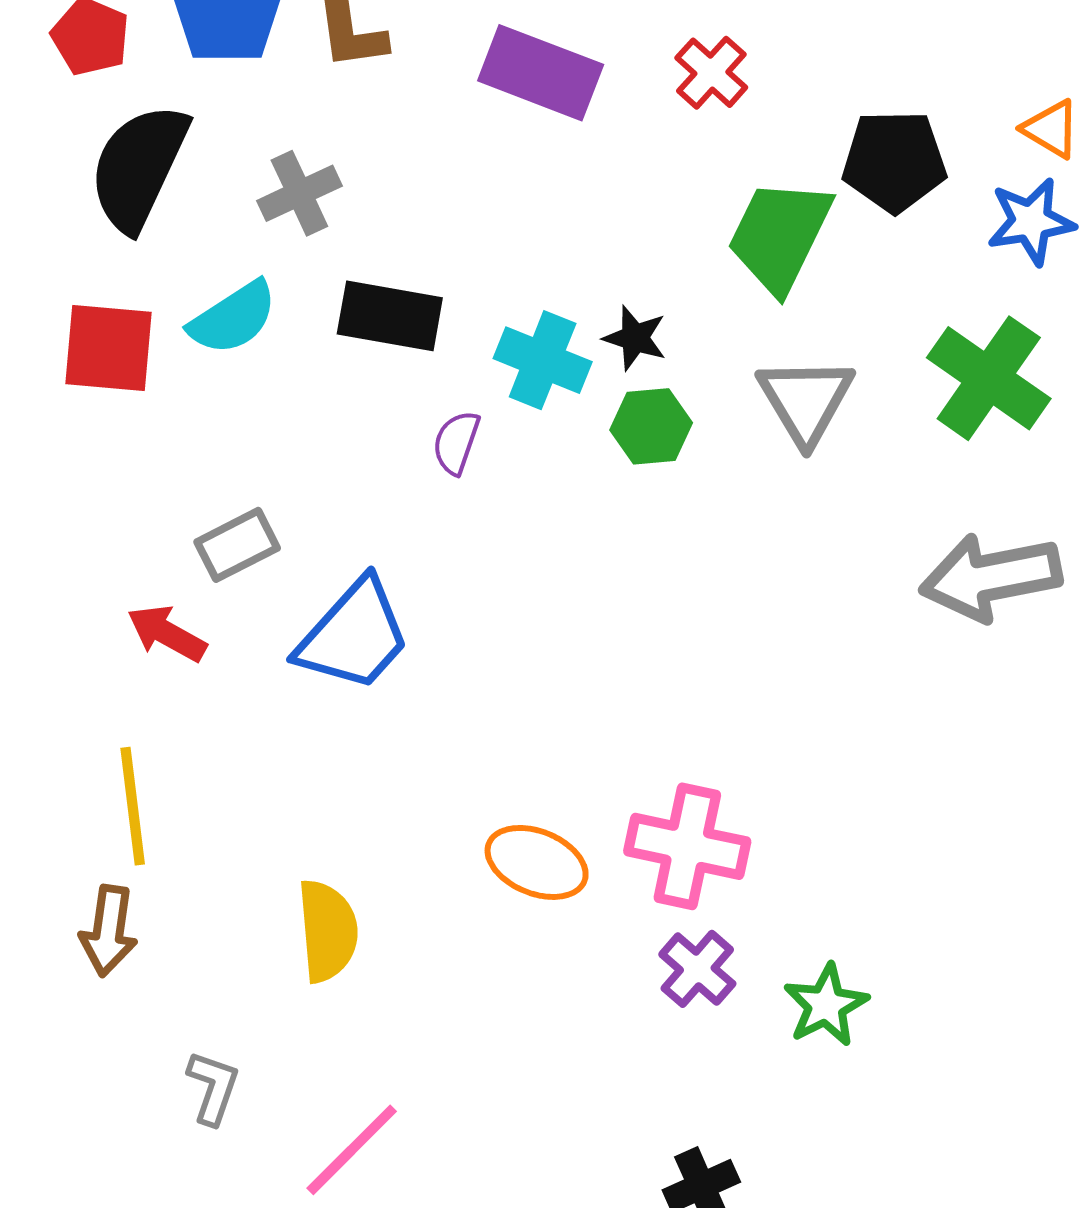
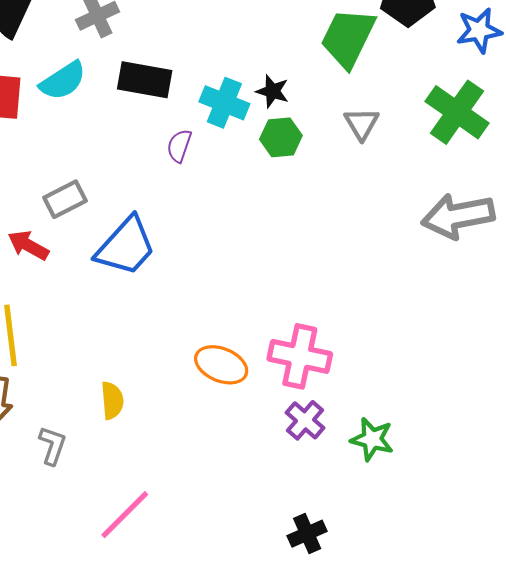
gray triangle: (806, 400) -> (362, 124), size x0.7
yellow semicircle: (328, 931) -> (112, 400), size x0.7
green star: (826, 1005) -> (372, 439), turned -30
gray L-shape: (213, 1088) -> (52, 445), moved

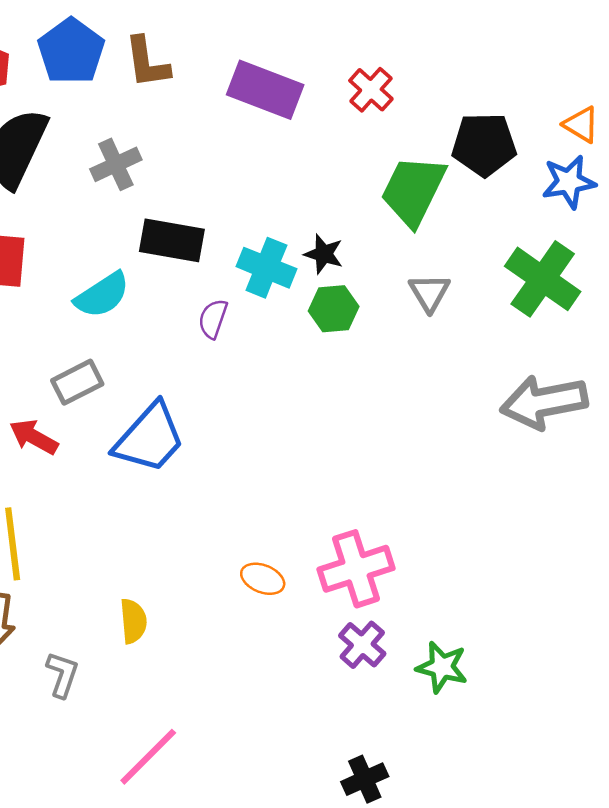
cyan semicircle: (63, 81) -> (102, 295), moved
pink cross: (300, 356) -> (356, 569), turned -30
orange ellipse: (221, 365) -> (263, 579), size x0.7

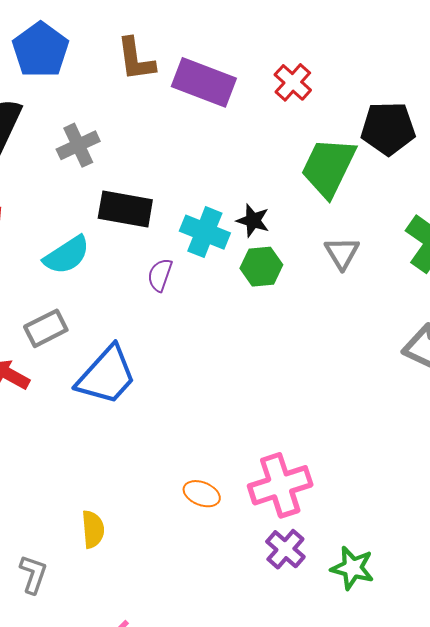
brown L-shape: (147, 62) -> (136, 59), moved

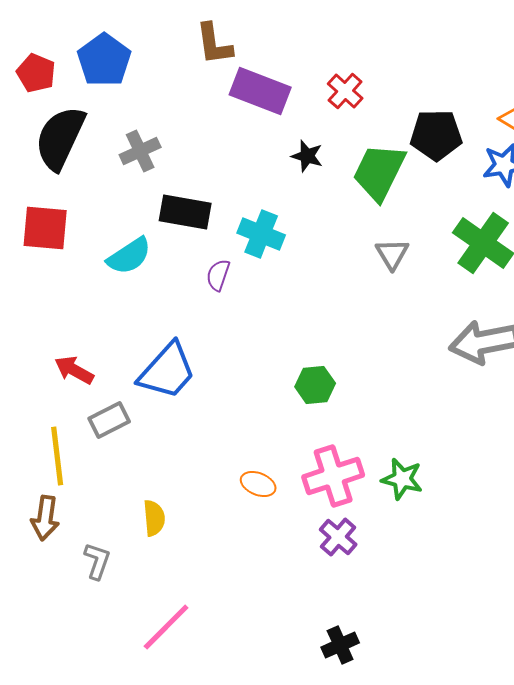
brown L-shape: (136, 59) -> (214, 44), moved
black star: (253, 221) -> (307, 156), moved
green hexagon: (261, 267) -> (315, 385), moved
gray rectangle: (46, 328) -> (109, 420), moved
green star: (352, 568) -> (402, 479), moved

